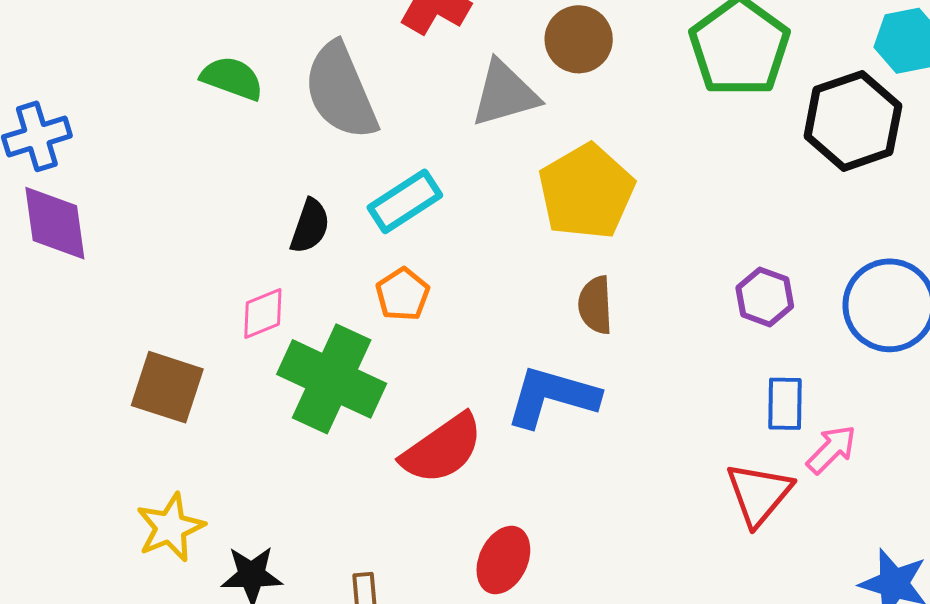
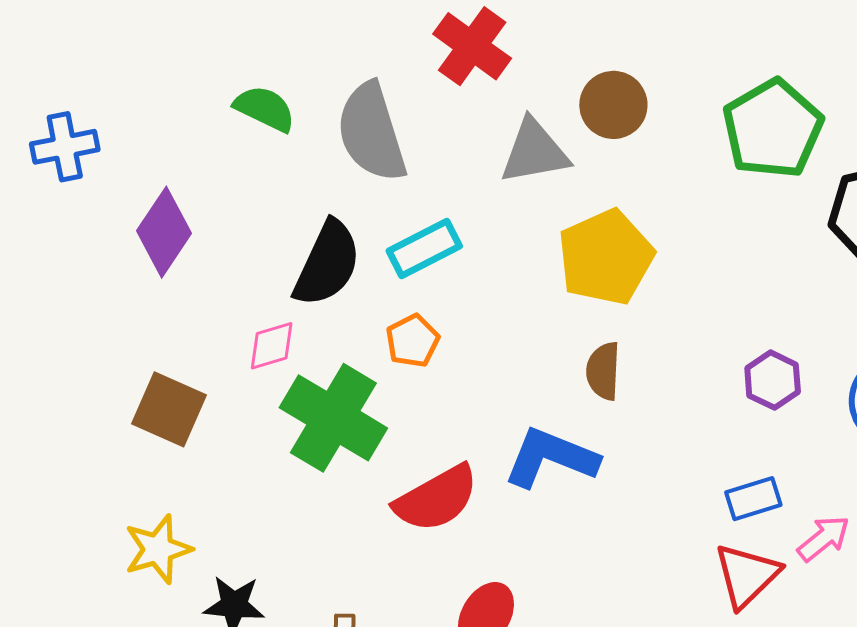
purple diamond: (55, 223) -> (164, 232), moved, turned 36
black semicircle: (310, 226) -> (327, 264), size x1.6
blue rectangle: (785, 404) -> (753, 499), moved, turned 66

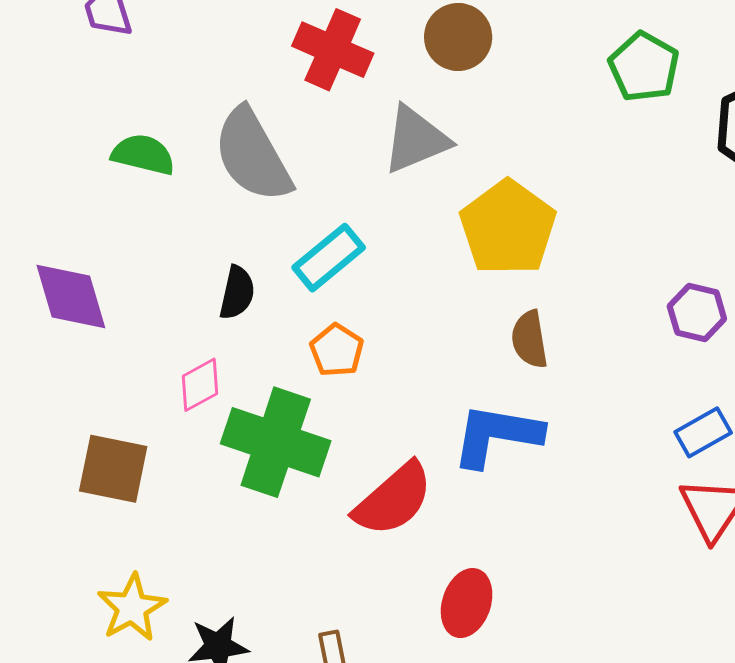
brown circle: (613, 105) -> (458, 37), moved
green pentagon: (773, 129) -> (644, 67), size x0.7
purple diamond: (164, 232) -> (71, 296), turned -38
black semicircle: (327, 264) -> (237, 293), size x0.6

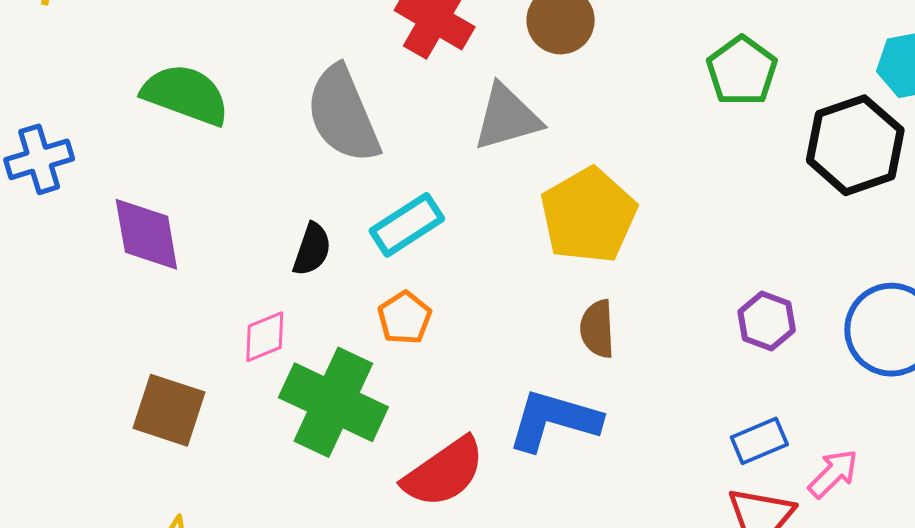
green semicircle: (143, 155) -> (186, 95), moved, size x1.4

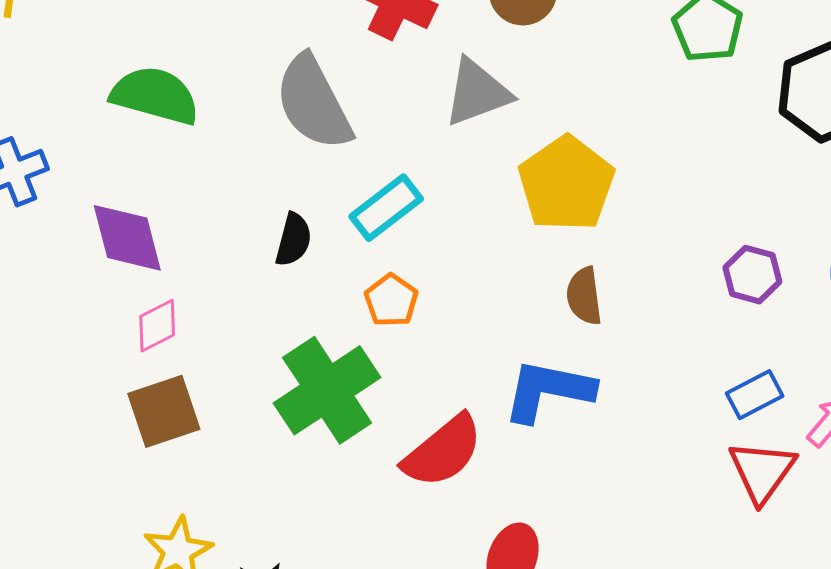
pink diamond: (265, 337) -> (157, 326), moved
green cross: (333, 402) -> (327, 390), turned 36
brown square: (169, 410) -> (164, 411), turned -32

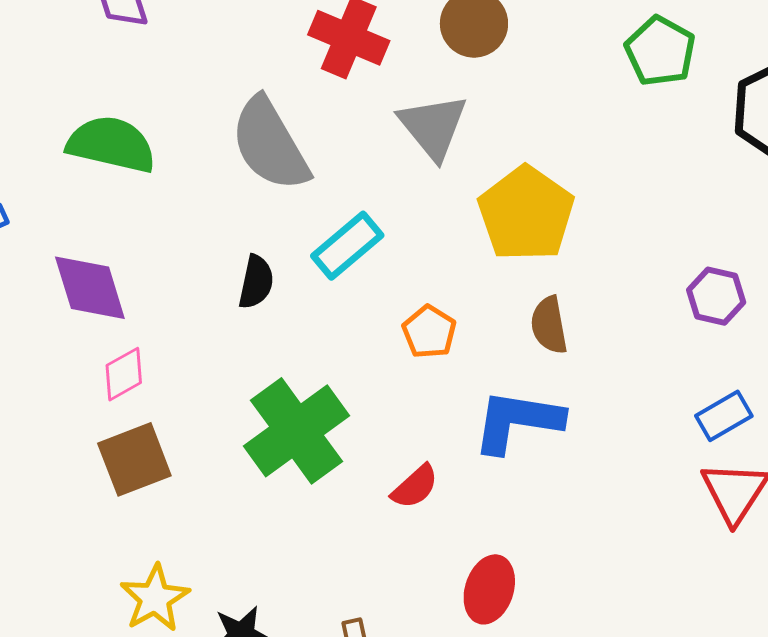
gray triangle: (477, 92) -> (433, 127), turned -46
orange pentagon: (391, 300) -> (429, 332), moved
red semicircle: (443, 451) -> (415, 487), size x0.6

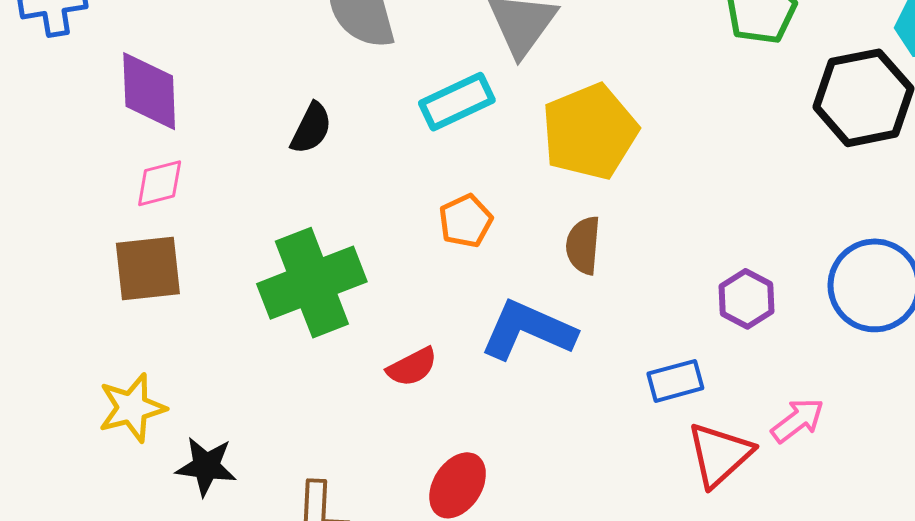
cyan rectangle: (347, 246) -> (457, 102), moved
purple hexagon: (716, 296) -> (746, 299), moved
blue rectangle: (724, 416) -> (675, 381), moved

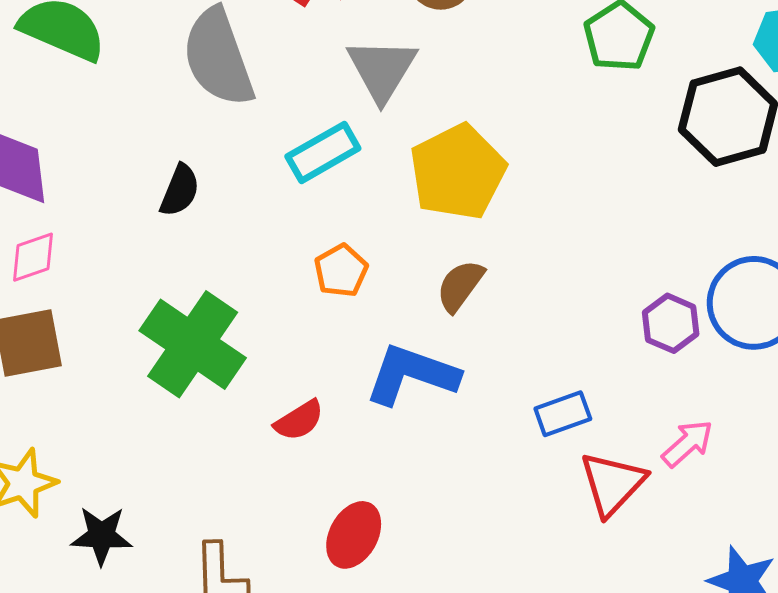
brown semicircle: (583, 245) -> (460, 286), turned 36
green cross: (312, 283) -> (193, 344), turned -30
purple hexagon: (746, 299) -> (671, 323), moved

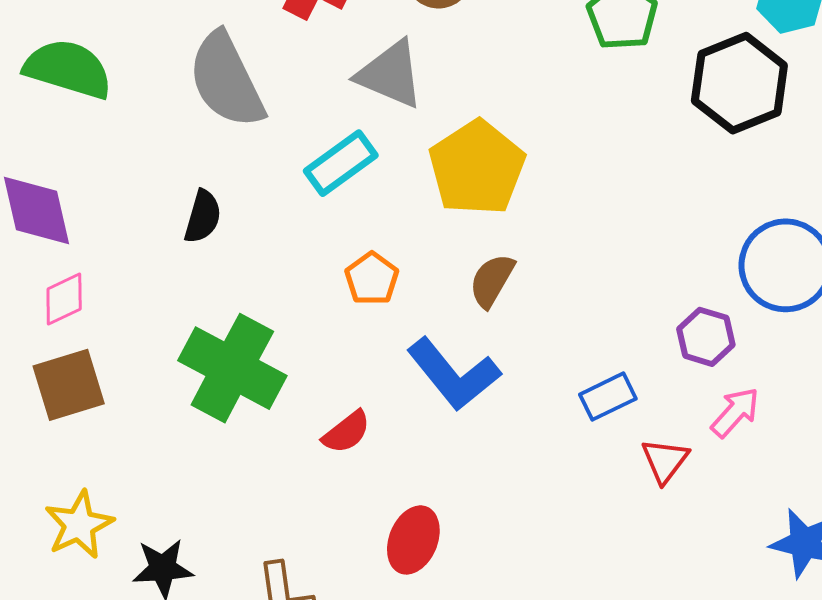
gray triangle: (382, 70) -> (390, 74), turned -32
purple hexagon: (671, 323) -> (706, 337), moved
blue L-shape: (412, 375) -> (453, 374), turned -142
red triangle: (613, 484) -> (665, 461), size x0.7

